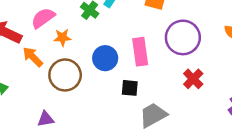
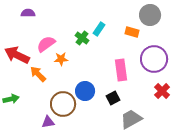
blue circle: (105, 58) -> (85, 91), moved
brown circle: (65, 75) -> (63, 104), moved
black square: (130, 88) -> (113, 98), turned -32

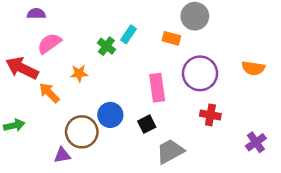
pink semicircle: (46, 44) -> (49, 43), moved
red cross: (162, 91) -> (210, 115), turned -35

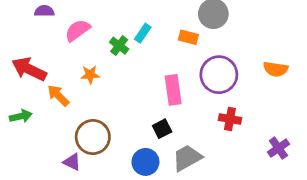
pink semicircle: (49, 43) -> (78, 30), moved
blue circle: (110, 115) -> (145, 162), moved
green arrow: (14, 125) -> (21, 116), moved
purple triangle: (62, 155) -> (72, 162), turned 36

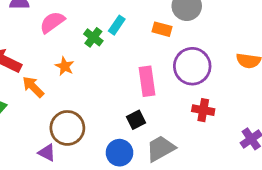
orange star: (90, 75) -> (65, 66), turned 30

